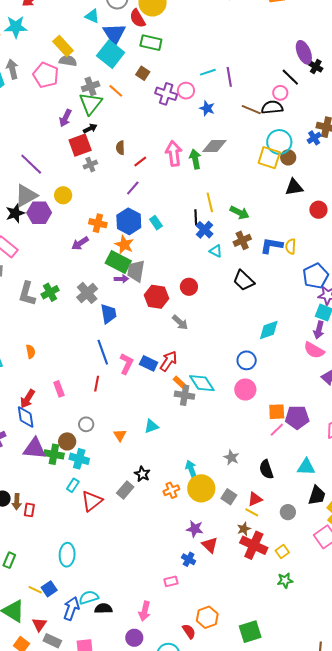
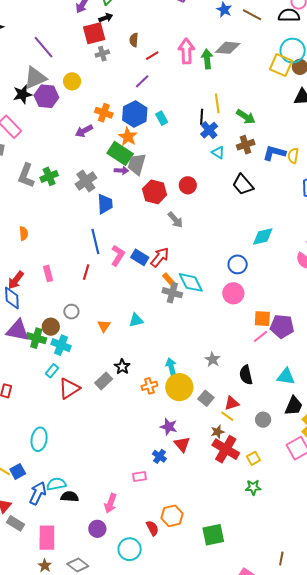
brown line: (251, 110) -> (252, 15), moved

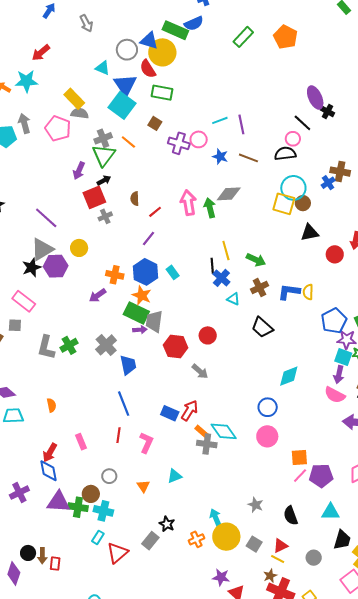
pink L-shape: (118, 255) -> (146, 443), moved
purple pentagon: (282, 326) -> (321, 476), moved

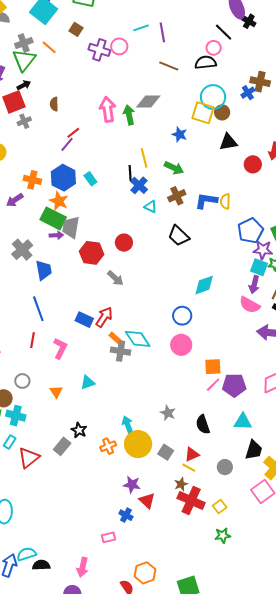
blue star: (220, 157) -> (180, 134), moved
red line: (155, 212) -> (73, 133), moved

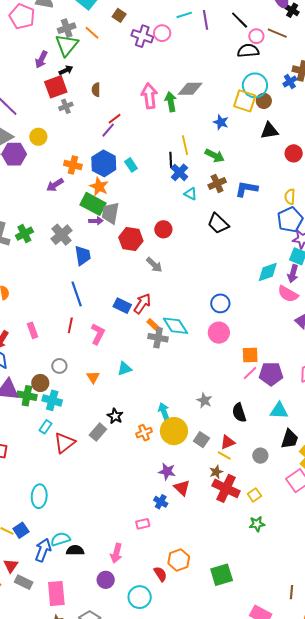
black line: (224, 32) -> (240, 20), moved
brown line: (169, 66) -> (277, 33), moved
yellow semicircle: (225, 201) -> (290, 197), moved
cyan diamond: (204, 285) -> (268, 272), moved

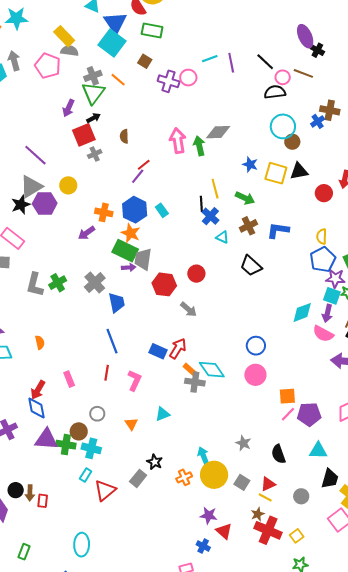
yellow square: (245, 101) -> (276, 173), moved

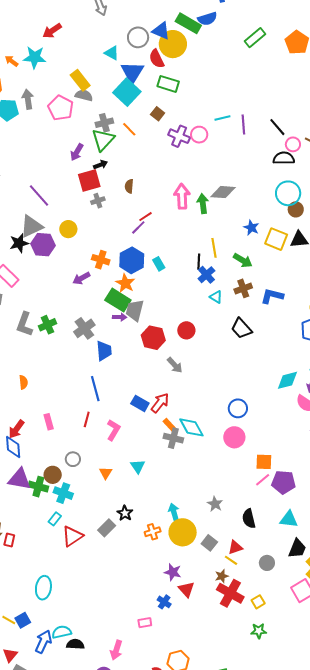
cyan triangle: (163, 414) -> (138, 466), turned -49

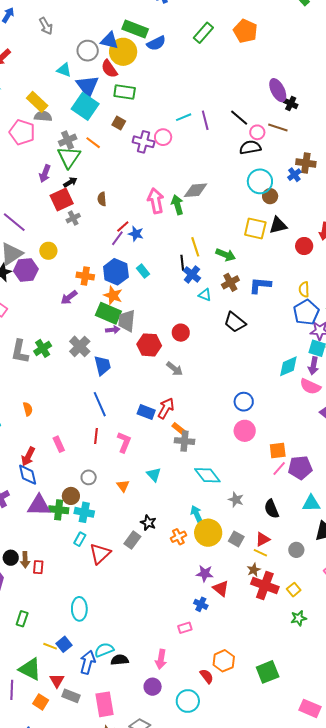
blue semicircle: (207, 19) -> (156, 43), moved
blue star: (251, 228) -> (136, 234), moved
cyan diamond: (192, 427) -> (207, 475), moved

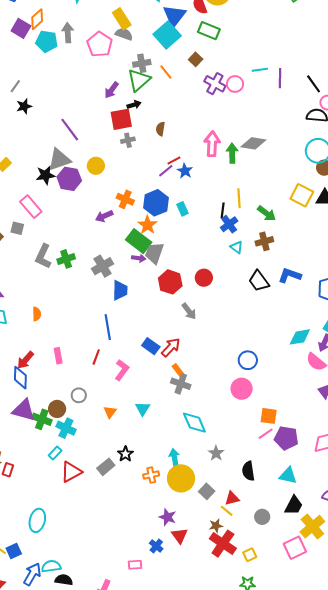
blue L-shape: (260, 285) -> (290, 275), moved

